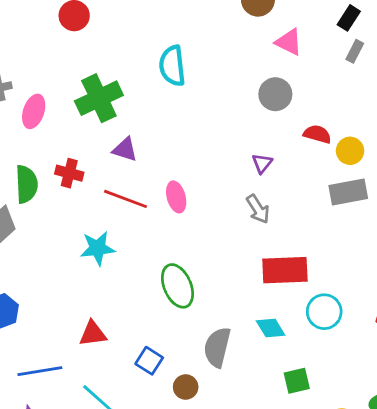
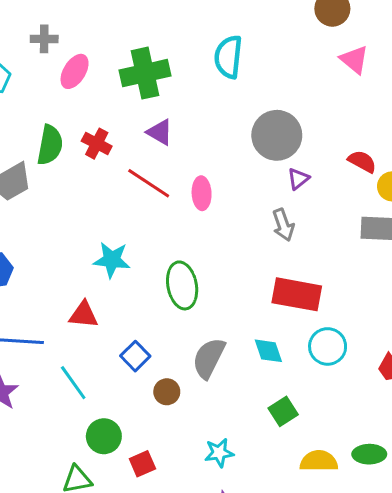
gray circle: (275, 94) -> (277, 135), moved, size x1.4
cyan star: (98, 248) -> (112, 260), moved
green square: (297, 381) -> (283, 411), turned -32

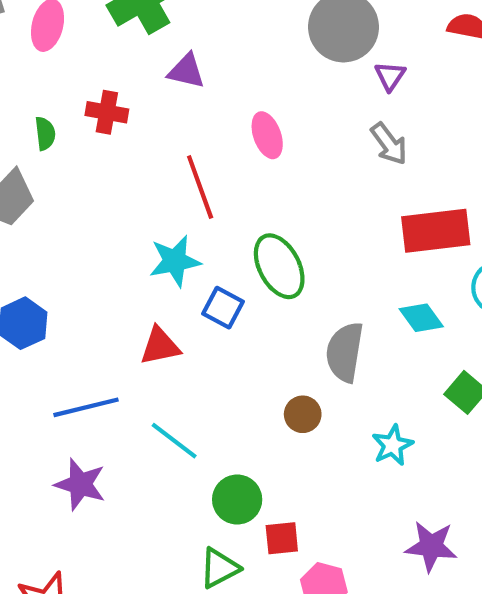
green semicircle: (50, 145) -> (45, 133), size x0.6
red line: (149, 183) -> (200, 187), moved, turned 54
blue square: (135, 356) -> (223, 308), moved
cyan star: (219, 453) -> (393, 445), moved
red square: (142, 464) -> (282, 538), moved, turned 35

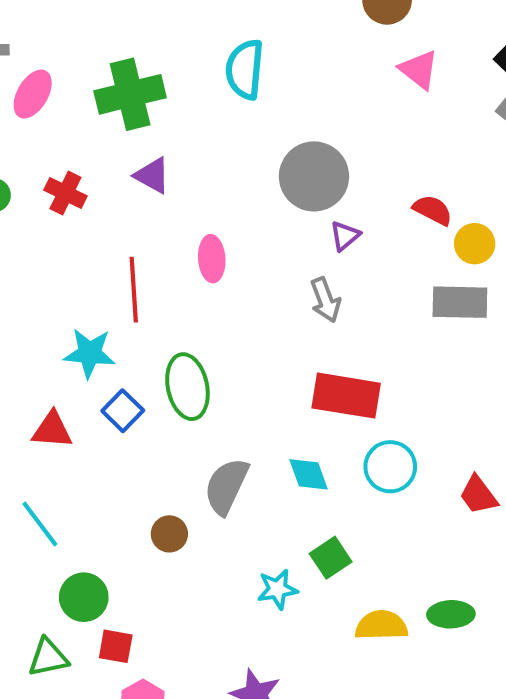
cyan star: (393, 445) -> (277, 589), moved

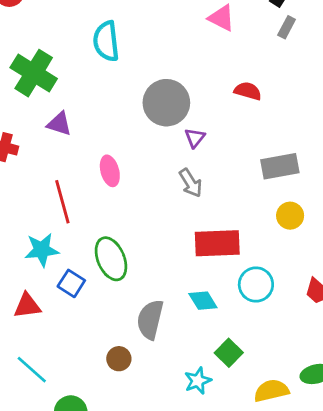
green cross: (130, 94) -> (34, 73), turned -33
red semicircle: (433, 210) -> (248, 91), moved
yellow circle: (475, 244) -> (290, 216), moved

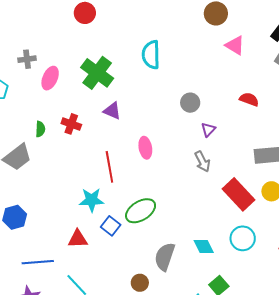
gray circle: (166, 103) -> (190, 103), size x0.6
red rectangle: (217, 243) -> (239, 194), moved, turned 44
green ellipse: (111, 259) -> (141, 211), turned 76

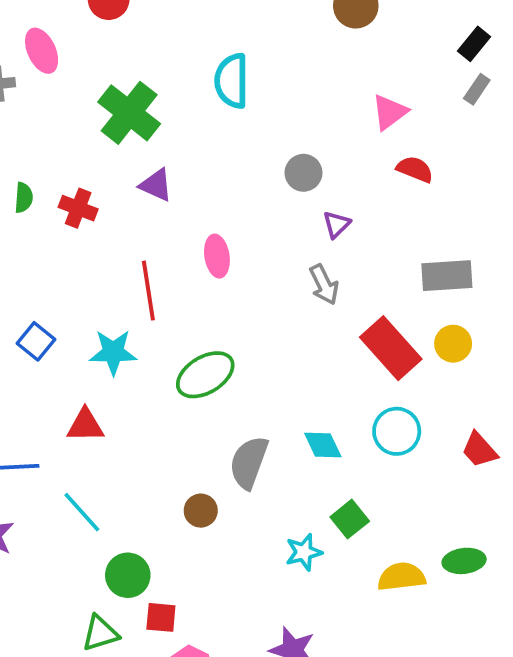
pink triangle: (235, 45) -> (390, 112), moved, turned 50
pink ellipse: (50, 78) -> (42, 51), moved, turned -50
green semicircle: (40, 129) -> (24, 198), moved
blue square: (111, 226) -> (36, 341), moved

